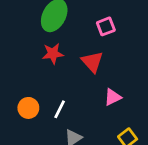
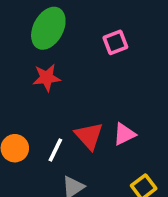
red triangle: (92, 62) -> (89, 136), moved

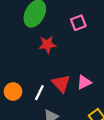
red star: (47, 78) -> (47, 45), moved

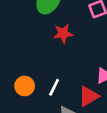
red triangle: (61, 83) -> (89, 96), moved, turned 42

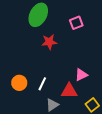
red triangle: (89, 96) -> (69, 91), turned 30

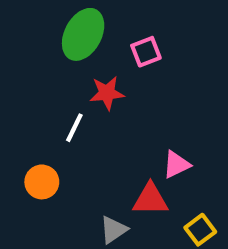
pink square: (76, 23) -> (146, 52), moved
white line: (42, 84) -> (74, 128), moved

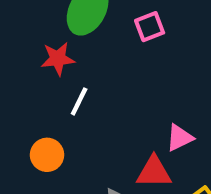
red star: (107, 93) -> (58, 59), moved

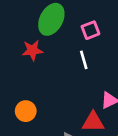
white line: (79, 101) -> (84, 60), moved, turned -42

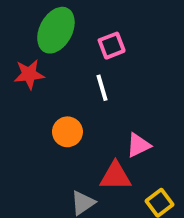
orange circle: (26, 111) -> (67, 132), moved

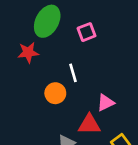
white line: (102, 88) -> (73, 73), moved

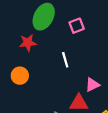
orange circle: (55, 93) -> (20, 76), moved

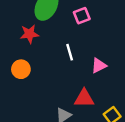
pink triangle: (92, 85) -> (99, 66), moved

